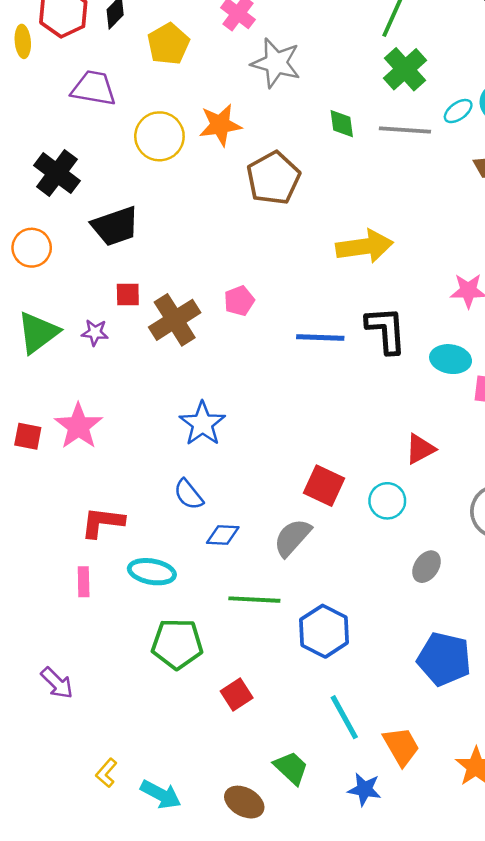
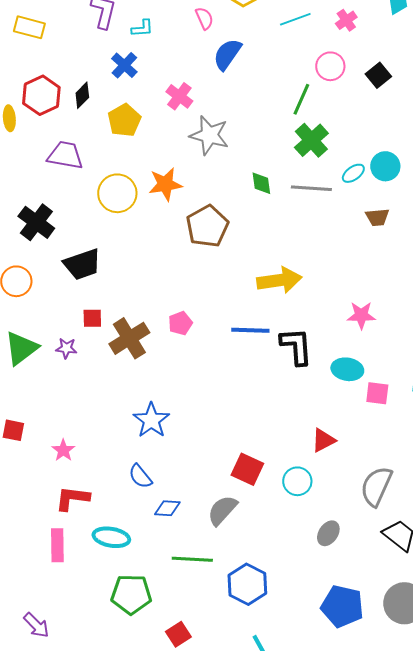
blue line: (320, 338) -> (250, 330), moved
pink star: (78, 426) -> (63, 450), moved, size x0.6
pink rectangle: (84, 582) -> (57, 545), size x1.4

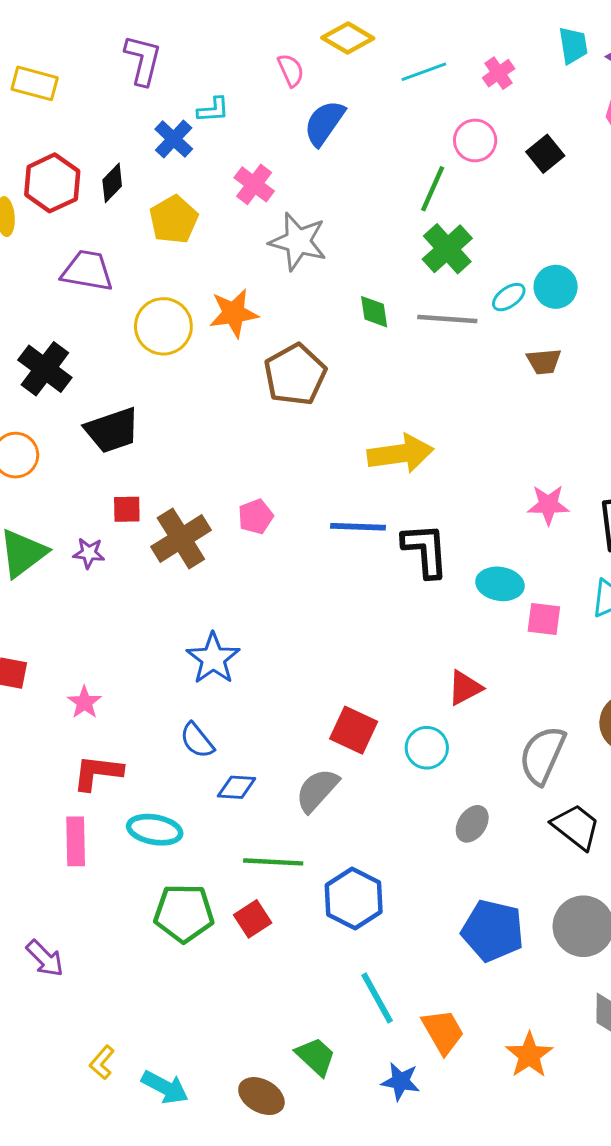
cyan L-shape: (142, 28) -> (213, 110), moved
pink star: (361, 315) -> (548, 505), moved
red square: (178, 634) -> (253, 919), moved

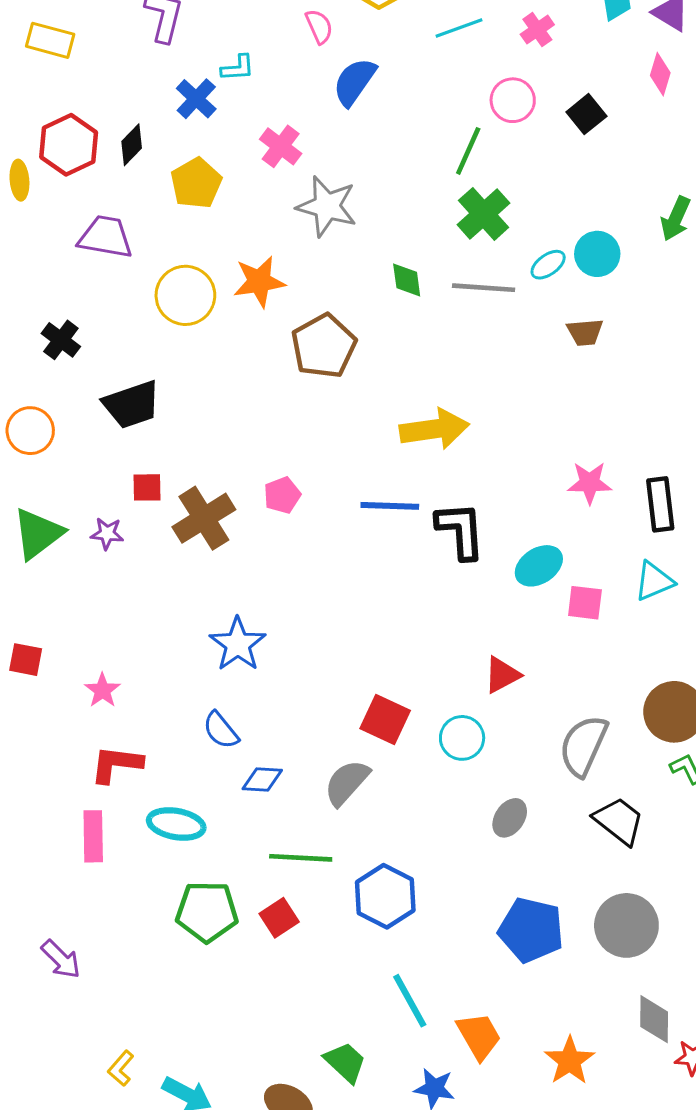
black cross: (45, 369) -> (61, 340), size x0.7
cyan ellipse: (500, 584) -> (539, 566), turned -42

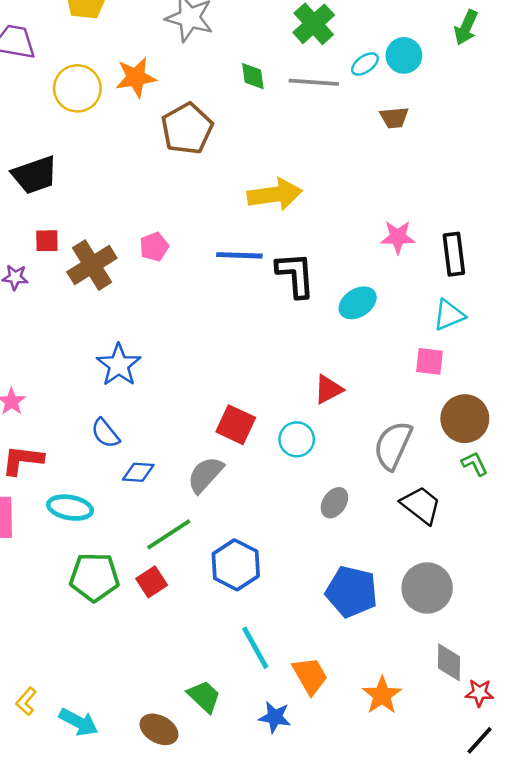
pink square: (585, 603) -> (430, 361), moved
green line: (301, 858) -> (169, 534), turned -36

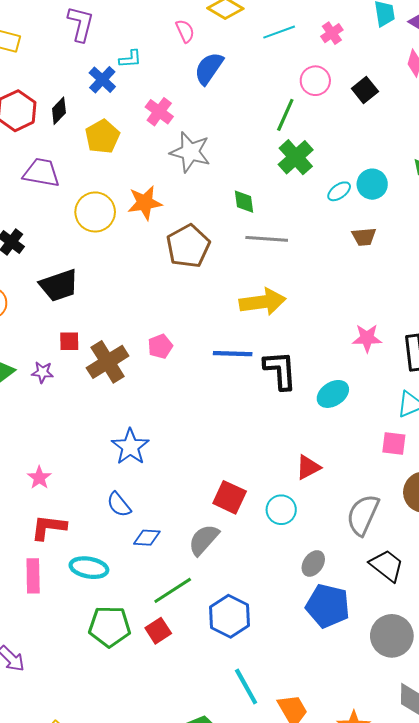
gray line: (314, 82) -> (267, 239), moved
blue pentagon: (352, 592) -> (328, 606), moved

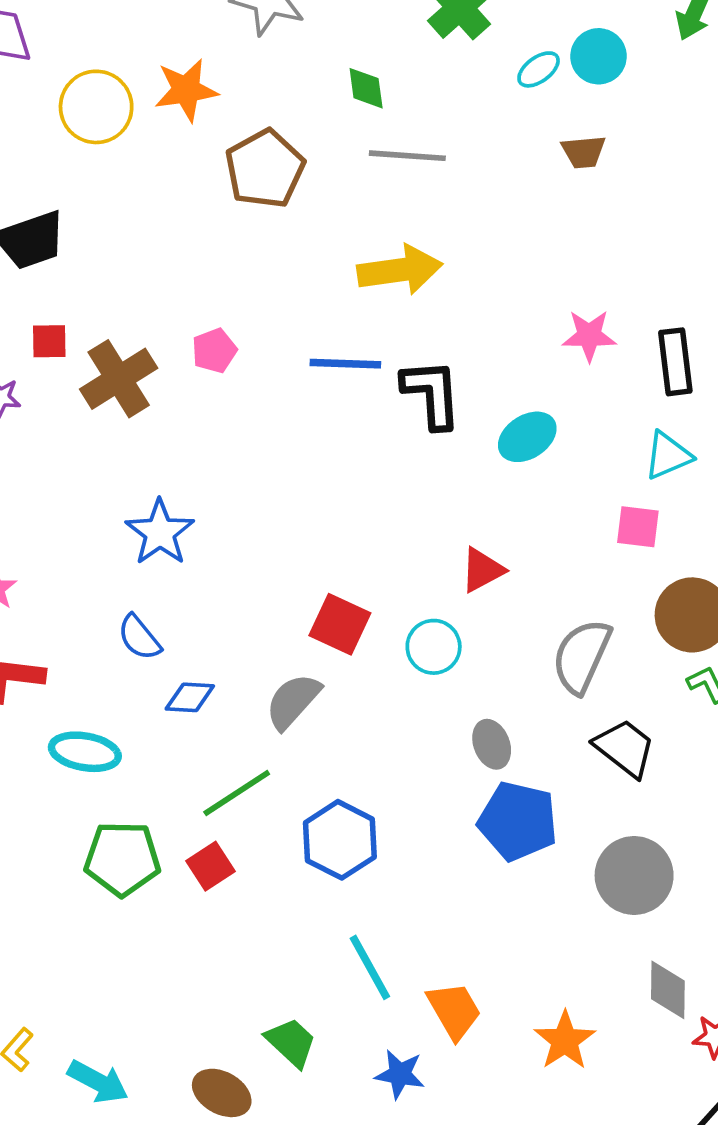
gray ellipse: (313, 563) -> (492, 744), turned -55

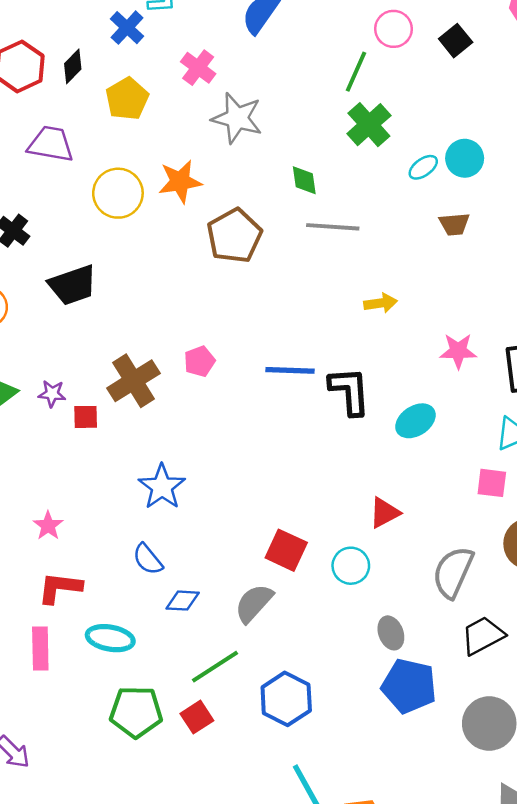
yellow arrow: (400, 270) -> (381, 303), moved, size x0.6
red square: (49, 341) -> (86, 417), moved
black trapezoid: (625, 748) -> (483, 636), turned -66

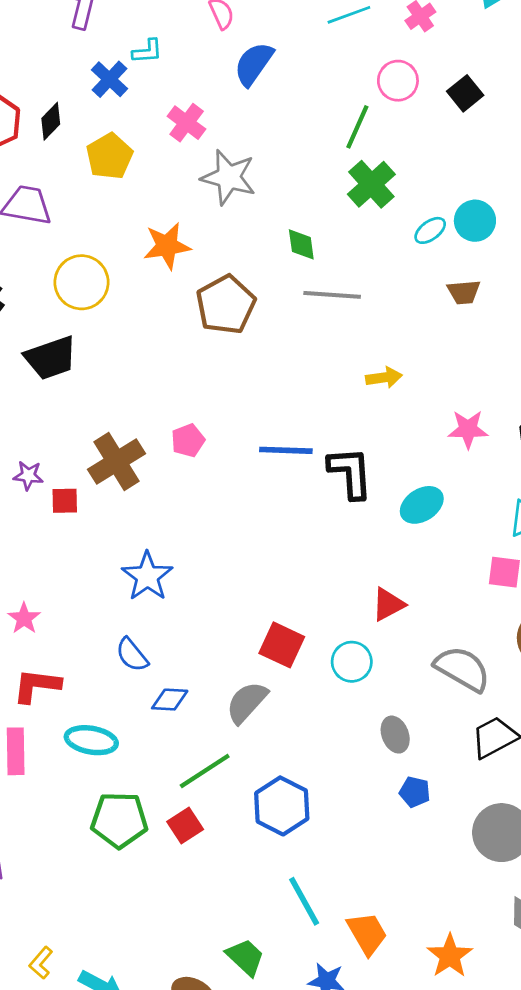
yellow circle: (118, 193) -> (81, 282), moved
gray semicircle: (453, 572) -> (462, 669), turned 96
blue pentagon: (409, 686) -> (415, 792), size x0.5

